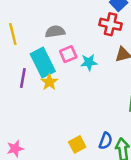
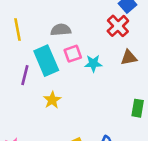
red cross: (111, 24) -> (118, 26), turned 30
yellow star: (49, 82) -> (52, 100), moved

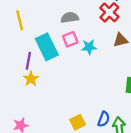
gray semicircle: (61, 30) -> (70, 18), moved
yellow star: (52, 100) -> (31, 79), moved

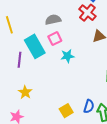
cyan star: (89, 47) -> (67, 56), moved
yellow star: (31, 79) -> (25, 92), moved

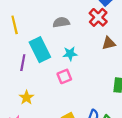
pink square: (55, 39) -> (64, 76), moved
cyan star: (67, 56) -> (70, 54), moved

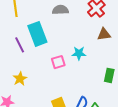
cyan star: (70, 54) -> (79, 53), moved
purple line: (23, 63) -> (20, 45), turned -42

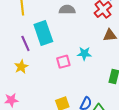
yellow star: (20, 79) -> (21, 67), moved

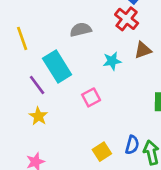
cyan star: (84, 54) -> (112, 61), moved

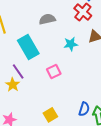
purple line: (37, 85) -> (18, 71), moved
yellow square: (102, 152) -> (50, 115), moved

